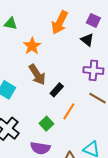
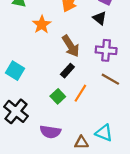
brown arrow: (37, 75) -> (71, 46), moved
green square: (46, 124) -> (58, 96), moved

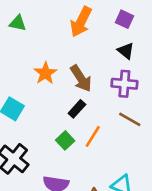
black triangle: (100, 18) -> (126, 51), moved
orange star: (42, 25) -> (45, 73), moved

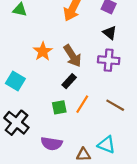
brown line: (130, 119) -> (115, 105), moved
green square: (65, 140) -> (59, 107), turned 32

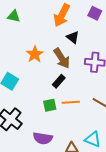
black triangle: (110, 33) -> (73, 37), moved
orange line: (82, 104) -> (71, 102), turned 54

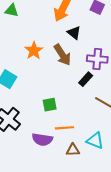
black rectangle: (59, 81) -> (86, 79), moved
orange line: (71, 102) -> (64, 128), moved

